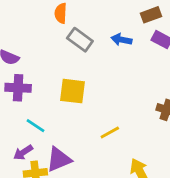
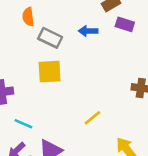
yellow square: (72, 91) -> (50, 72), moved

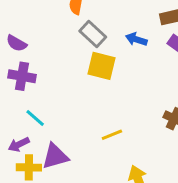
yellow square: (50, 72) -> (101, 66), moved

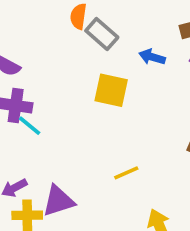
gray rectangle: (93, 34) -> (102, 34), moved
cyan line: (35, 118) -> (30, 126), moved

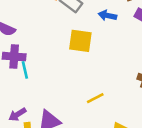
cyan line: (30, 126) -> (25, 70), turned 42

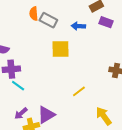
cyan line: (25, 70) -> (18, 86), moved, turned -32

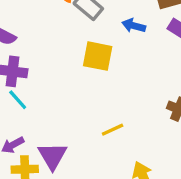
purple triangle: (46, 115) -> (52, 156), turned -42

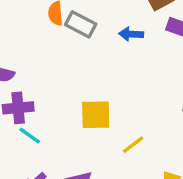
yellow square: (98, 56) -> (96, 115), moved

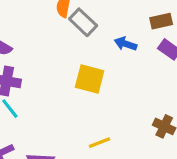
yellow square: (96, 115) -> (90, 79), moved

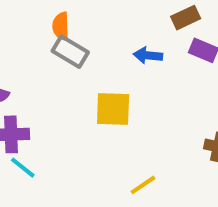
gray rectangle: (83, 22) -> (70, 52), moved

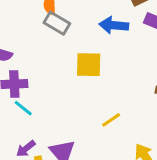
blue arrow: (148, 55) -> (114, 25), size x1.4

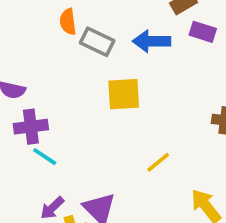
gray rectangle: (57, 23) -> (97, 42), moved

